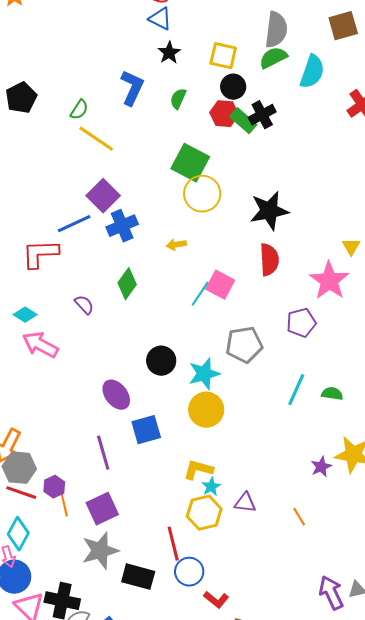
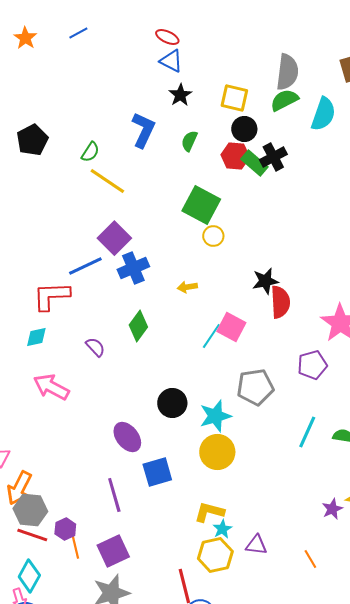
yellow circle: (202, 194) -> (213, 236), size x0.6
black star: (269, 211) -> (265, 281), moved, size x0.7
cyan diamond: (25, 315) -> (36, 337), moved, turned -45

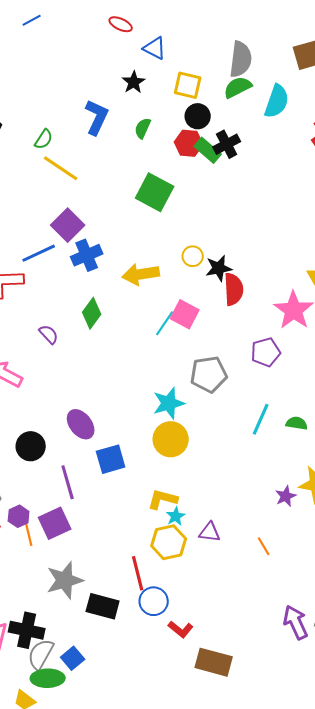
blue triangle: (171, 61) -> (155, 48), moved
yellow circle: (213, 236) -> (193, 256), moved
yellow arrow: (187, 287) -> (141, 274), size x1.8
black circle: (172, 403) -> (31, 446), moved
purple square: (113, 551) -> (55, 523), moved

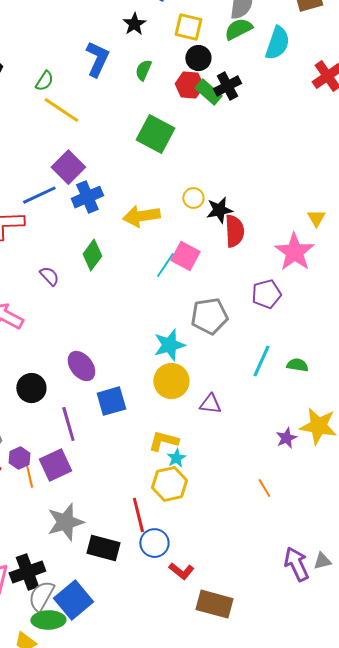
purple triangle: (210, 532) -> (210, 404), moved
black cross: (27, 630) -> (27, 572), turned -32
blue square: (73, 658) -> (73, 600), size x1.6

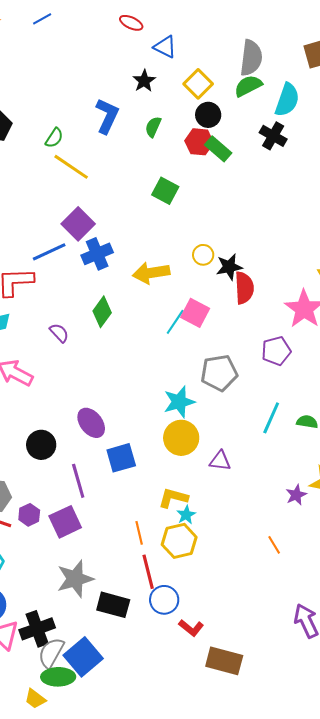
yellow square: (188, 27) -> (198, 84), turned 32
black cross: (227, 86) -> (273, 136), moved, turned -32
green square: (155, 134) -> (165, 191), size x0.7
orange line: (29, 476) -> (139, 533), moved

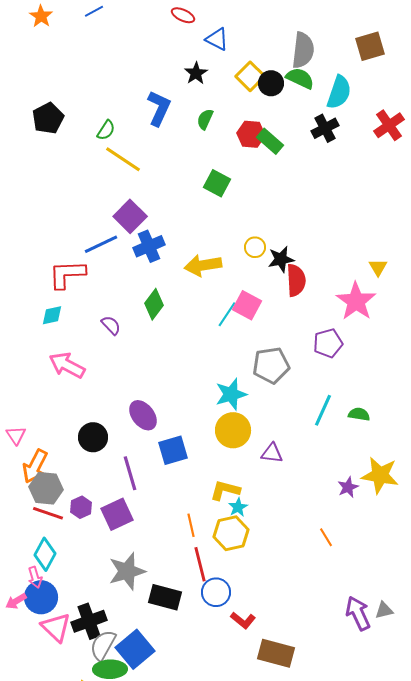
green semicircle: (248, 86) -> (300, 78), turned 52
black circle: (208, 115) -> (271, 83), moved
black cross: (273, 136) -> (325, 128), turned 32

